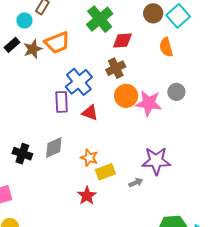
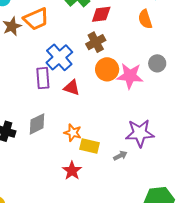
yellow rectangle: (105, 172) -> (89, 146), turned 36

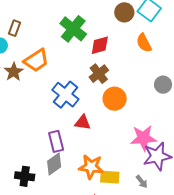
pink star: (130, 76) -> (143, 138), moved
purple rectangle: (43, 78) -> (56, 141), moved
orange star: (73, 133) -> (91, 167), size x1.4
gray arrow: (120, 156) -> (142, 182), turned 88

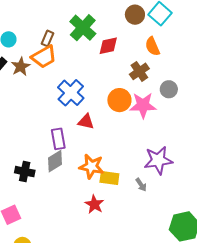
brown rectangle: (14, 28) -> (48, 38), moved
brown cross: (99, 74) -> (139, 71), moved
pink star: (143, 138) -> (143, 105), moved

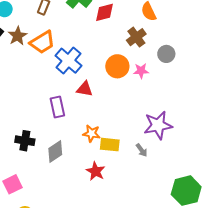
orange trapezoid: (44, 57) -> (42, 42), moved
pink star: (143, 105) -> (141, 71), size x0.6
gray diamond: (55, 161) -> (55, 152), moved
orange star: (91, 166) -> (91, 133), size x0.7

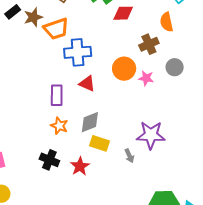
blue cross: (68, 61) -> (78, 52), turned 32
orange star: (91, 133) -> (59, 126), moved
black cross: (25, 141) -> (49, 160), moved
gray diamond: (55, 152) -> (90, 122), moved

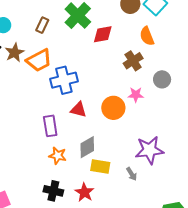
orange circle: (124, 69) -> (113, 108), moved

